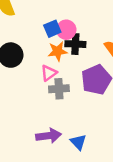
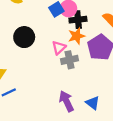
orange star: (58, 51) -> (77, 36), moved
purple arrow: (49, 136) -> (66, 101), turned -100

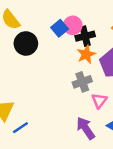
black circle: (24, 37) -> (26, 43), moved
pink triangle: (59, 48) -> (99, 101), moved

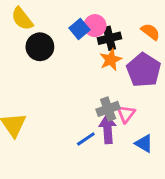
gray cross: (82, 82) -> (108, 109), moved
blue line: (20, 128) -> (86, 139), moved
purple arrow: (86, 128) -> (108, 129), moved, turned 30

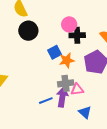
blue square: (79, 29) -> (54, 52), moved
orange star: (111, 60) -> (67, 60), moved
pink triangle: (126, 114) -> (77, 89), turned 32

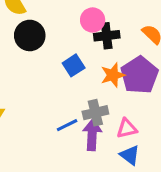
orange star: (67, 60) -> (113, 75), moved
pink triangle: (77, 89) -> (127, 128), moved
blue line: (46, 101) -> (67, 125), moved

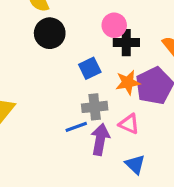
gray cross: (95, 113) -> (95, 107), moved
pink triangle: (127, 128) -> (129, 124), moved, turned 30

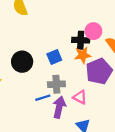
pink circle: (114, 25) -> (93, 31), moved
black circle: (50, 33) -> (22, 62), moved
orange star: (128, 82) -> (83, 55), moved

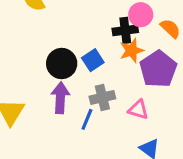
black circle: (22, 62) -> (62, 64), moved
blue line: (43, 98) -> (87, 119), turned -40
purple arrow: (59, 107) -> (60, 98), moved

